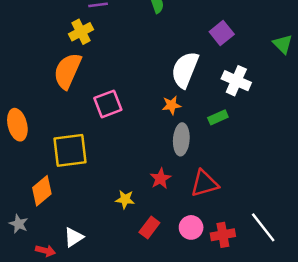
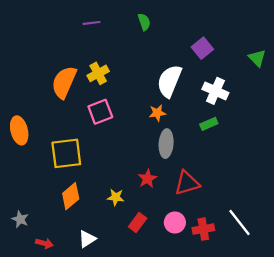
yellow cross: (81, 32) -> (98, 73), moved
green rectangle: (218, 117) -> (209, 124), moved
orange diamond: (42, 191) -> (71, 196), moved
white triangle: (74, 237) -> (87, 239), moved

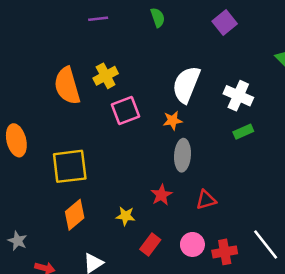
purple square: (202, 48) -> (225, 22), moved
orange semicircle: (64, 82) -> (67, 86), turned -40
pink square: (100, 112) -> (125, 111), moved
green rectangle: (209, 124) -> (243, 132), moved
red triangle: (187, 183) -> (206, 200), size x0.7

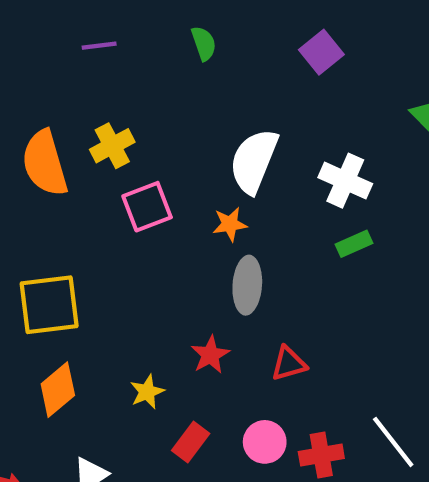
yellow star: (125, 216) -> (147, 392), turned -30

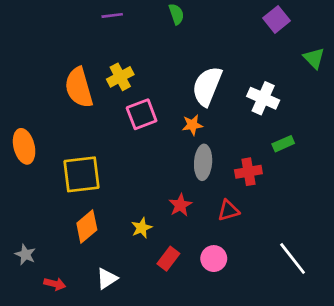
purple square: (321, 52) -> (277, 19), moved
green rectangle: (354, 244) -> (283, 144), moved
red cross: (321, 455) -> (248, 172), moved

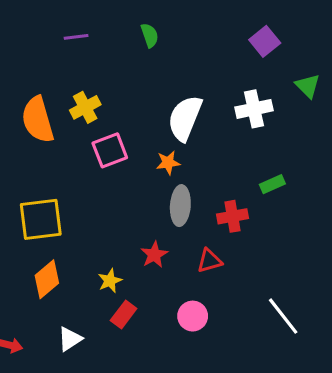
white cross: (263, 98) -> (254, 109), moved, turned -36
red rectangle: (168, 259) -> (124, 314), moved

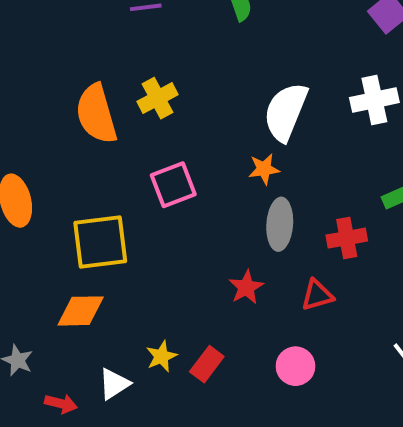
pink square: (110, 150) -> (173, 185), moved
orange diamond: (47, 279) -> (81, 311), moved, turned 39
yellow star: (110, 281) -> (161, 356), moved
white triangle: (70, 339) -> (114, 384), moved

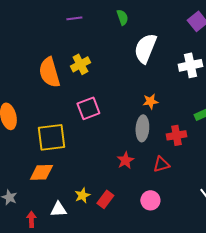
white semicircle: (286, 112) -> (145, 48), moved
orange star: (264, 169) -> (150, 101), moved
white triangle: (114, 384) -> (58, 209), turned 30
red arrow: (61, 404) -> (31, 219), turned -105

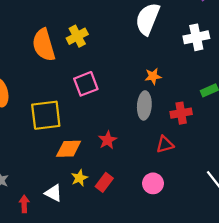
red star: (125, 160) -> (108, 140), moved
orange diamond: (41, 172) -> (69, 149), moved
white triangle: (58, 209) -> (53, 193), turned 30

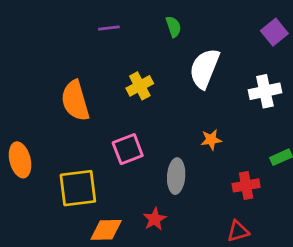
yellow cross: (77, 36) -> (140, 86), moved
gray ellipse: (144, 105) -> (176, 176), moved
red triangle: (165, 144) -> (238, 231), moved

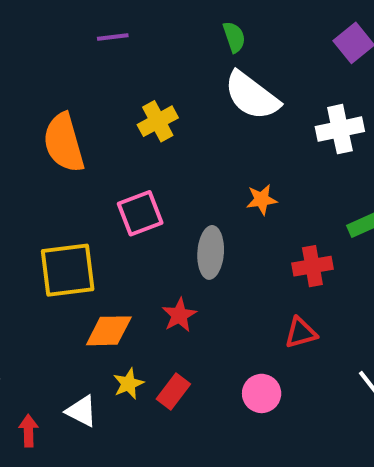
green semicircle: (173, 27) -> (234, 37), moved
white semicircle: (204, 68) -> (252, 96), turned -75

